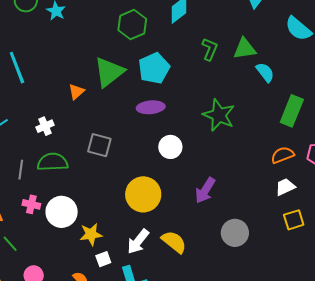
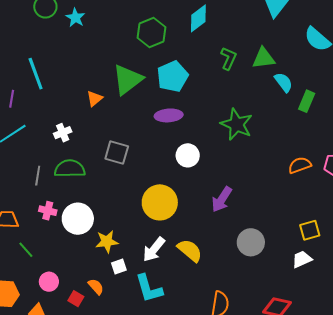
green rectangle: (292, 111) -> (307, 101), moved, size x0.7
white trapezoid: (285, 187) -> (302, 259), moved

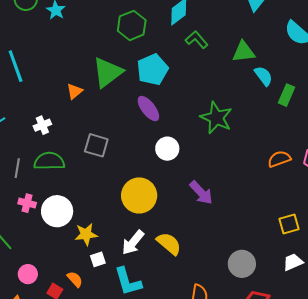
green L-shape: (229, 58) -> (197, 40), moved, turned -65
purple ellipse: (169, 115) -> (148, 109), turned 56
purple arrow: (222, 199) -> (201, 193), turned -76
gray circle: (251, 242) -> (242, 264), moved
white trapezoid: (302, 259) -> (293, 262), moved

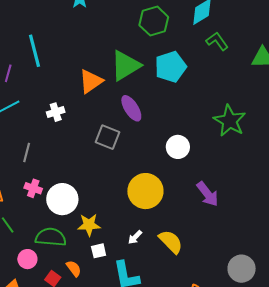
orange triangle: (74, 91) -> (91, 81), size x1.5
purple ellipse: (148, 109) -> (131, 108), moved
green semicircle: (49, 161) -> (51, 237), moved
white arrow: (133, 242) -> (135, 237), size x0.6

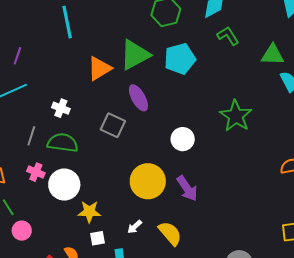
cyan line: (34, 51) -> (67, 22), moved
white cross: (56, 112) -> (61, 108), moved, turned 36
purple arrow: (207, 194) -> (187, 188), moved
green semicircle: (51, 237) -> (63, 143), moved
pink circle: (27, 259) -> (22, 231), moved

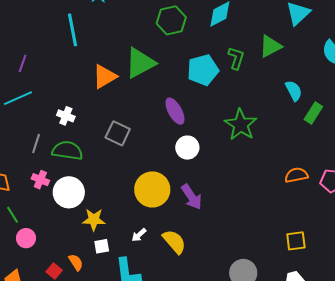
green L-shape: (228, 36) -> (236, 58), moved, turned 50
green triangle: (273, 55) -> (270, 46), moved, turned -30
cyan pentagon: (180, 59) -> (203, 70), moved
purple ellipse: (138, 98) -> (175, 111), moved

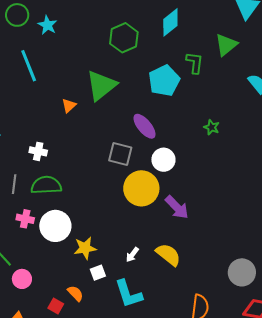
orange triangle: (105, 77) -> (69, 105), size x0.6
green star: (241, 125) -> (212, 127), size x0.5
gray square: (118, 133) -> (120, 154), moved
yellow circle: (152, 189) -> (141, 188), moved

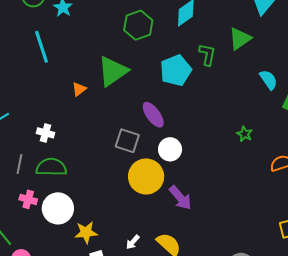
green star: (212, 127) -> (245, 134), moved

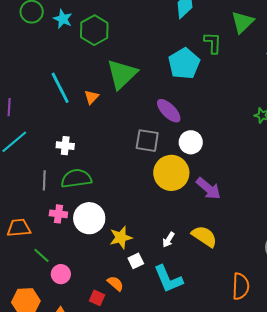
green hexagon: (138, 25) -> (94, 30), moved
cyan line: (42, 47) -> (60, 88), moved

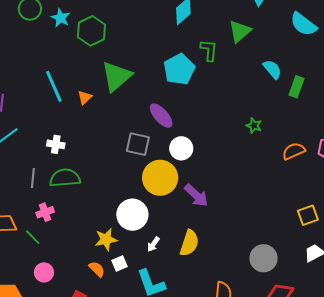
pink cross: (58, 214) -> (45, 212), turned -30
white circle: (89, 218) -> (132, 215), moved
yellow semicircle: (204, 236) -> (189, 243), turned 72
green line: (41, 255) -> (33, 237), moved
orange semicircle: (115, 284) -> (97, 269), moved

